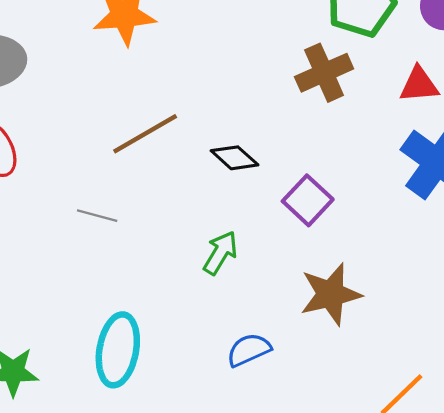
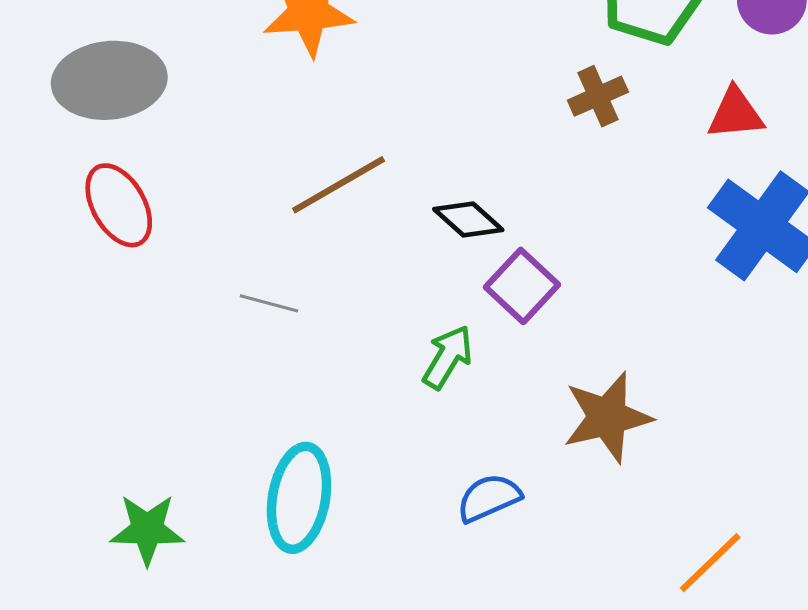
brown cross: (324, 73) -> (598, 96), size x0.7
purple square: (308, 200) -> (522, 286), moved

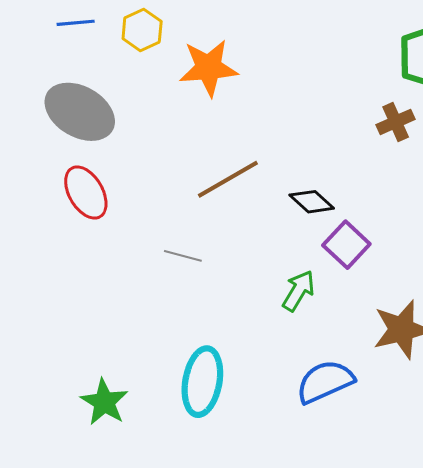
gray ellipse: (109, 80) -> (80, 112), turned 36
blue semicircle: (489, 498) -> (325, 382), size x1.4
green star: (147, 529) -> (104, 402), turned 30

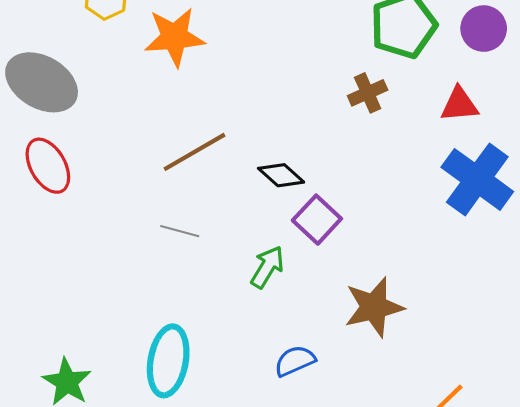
gray line: (183, 256) -> (180, 231), moved
blue semicircle: (325, 382) -> (295, 361), size x0.7

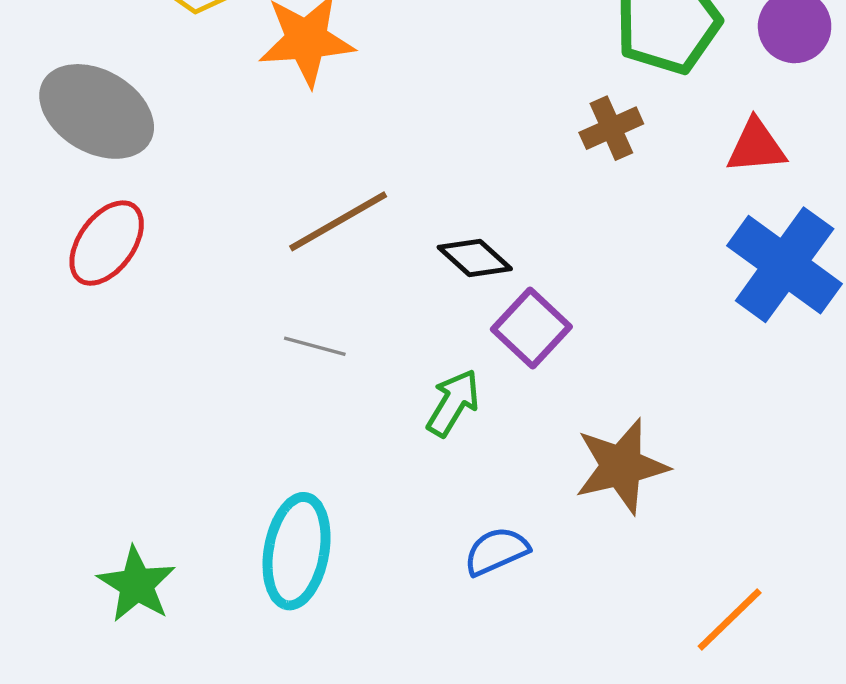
red ellipse: (48, 166) -> (107, 243), turned 66

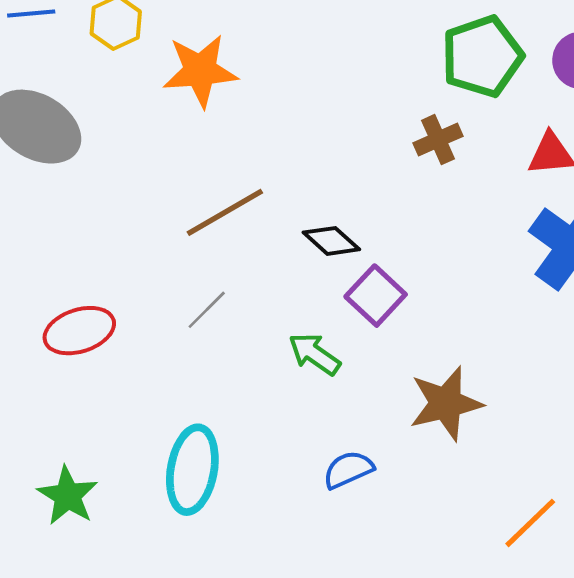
red ellipse: (107, 243) -> (79, 331), moved, turned 36
gray line: (315, 346) -> (207, 310), turned -60
green arrow: (453, 403) -> (315, 354), turned -86

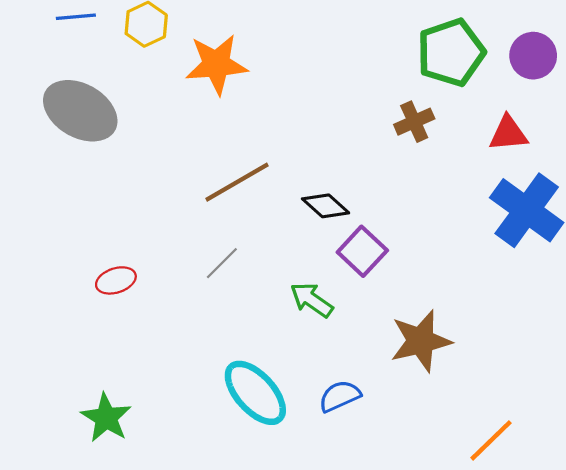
red ellipse: (79, 331) -> (116, 280), size x0.7
cyan ellipse: (192, 470) -> (255, 393), moved, turned -52

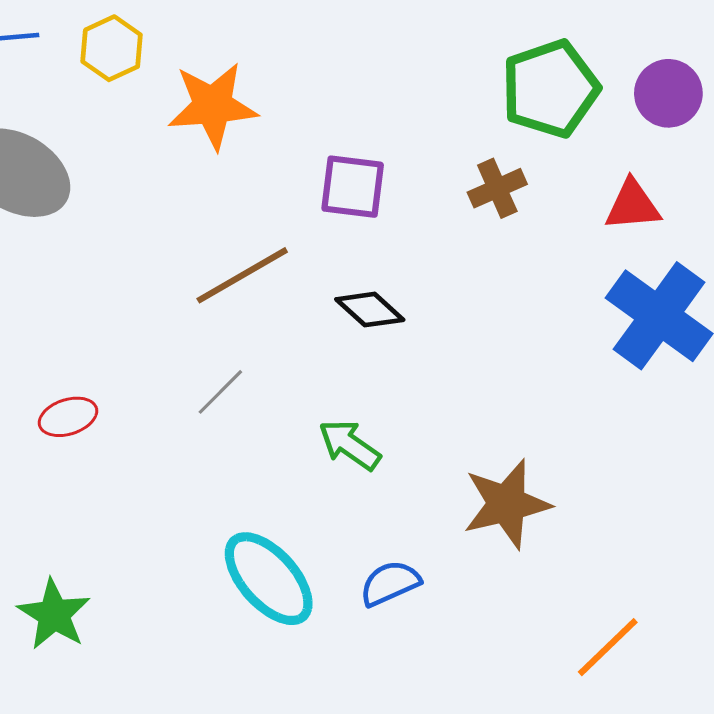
purple square: (362, 251) -> (353, 187), moved, turned -36

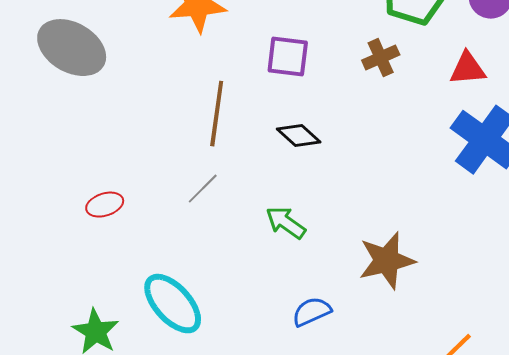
brown line: (242, 275) -> (217, 114), turned -52
cyan ellipse: (269, 579) -> (173, 304), moved

